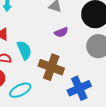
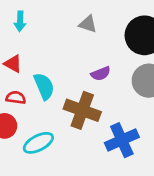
purple semicircle: (61, 32) -> (101, 74), moved

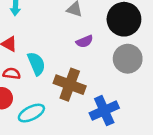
purple semicircle: (101, 74) -> (84, 41), moved

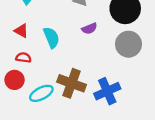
cyan semicircle: (36, 64) -> (51, 37), moved
brown cross: (70, 85) -> (72, 83), moved

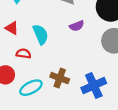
red semicircle: (23, 58) -> (24, 54), moved
brown cross: (72, 83) -> (60, 78), size x0.7

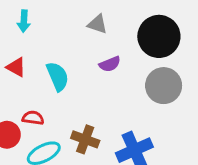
red semicircle: (24, 54) -> (33, 118), moved

